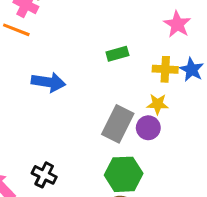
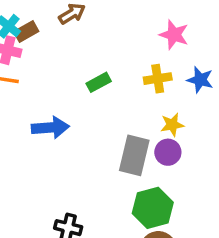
green rectangle: (117, 54) -> (99, 82), moved
yellow cross: (165, 69) -> (158, 79), moved

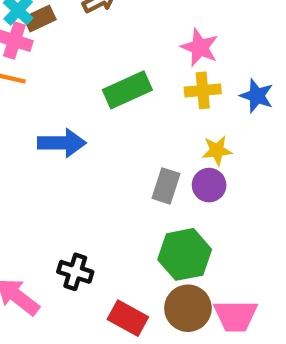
pink star: (174, 35) -> (200, 47), moved
green rectangle: (99, 82) -> (127, 90), size x1.5
gray rectangle: (134, 155) -> (166, 186), size x0.7

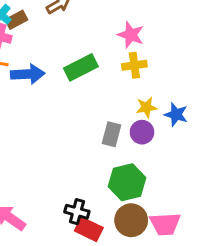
blue star: (257, 96) -> (176, 115), moved
blue arrow: (62, 143) -> (28, 74), moved
black cross: (75, 272) -> (77, 212), moved

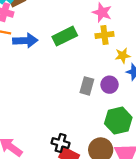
yellow star: (146, 107) -> (123, 56), moved
green hexagon: (127, 182) -> (118, 121), moved

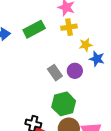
gray rectangle: (87, 86) -> (55, 73), turned -49
green hexagon: (118, 121) -> (64, 104), moved

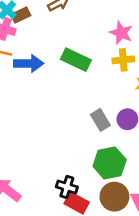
green rectangle: (34, 29) -> (76, 60), turned 50

